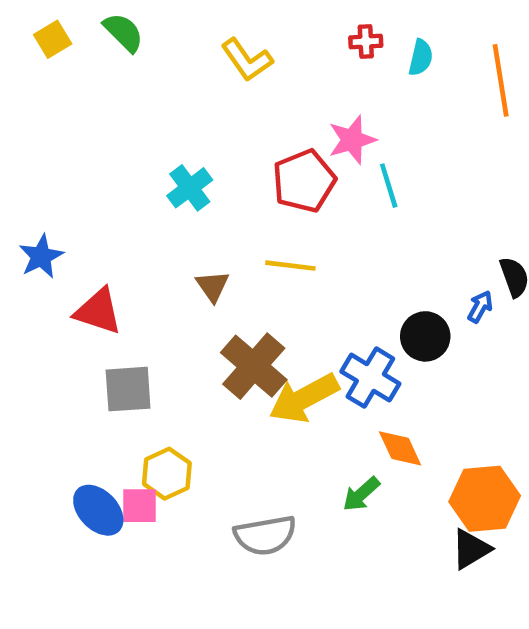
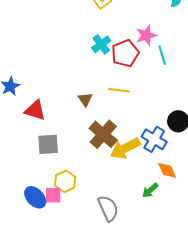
cyan cross: (190, 188) -> (101, 44), moved
gray semicircle: (265, 535) -> (108, 208), turned -104

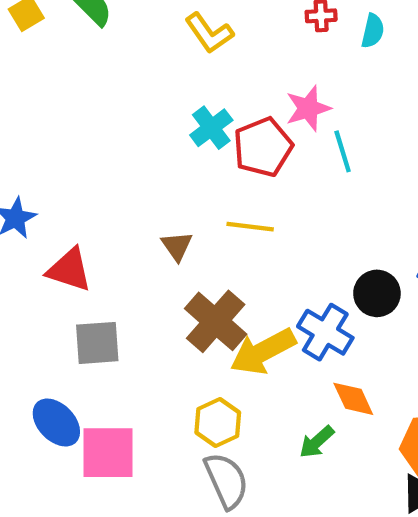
yellow hexagon: (65, 181) -> (218, 423), moved
pink square: (53, 195) -> (108, 453), size x1.6
blue ellipse: (35, 197) -> (56, 423), moved

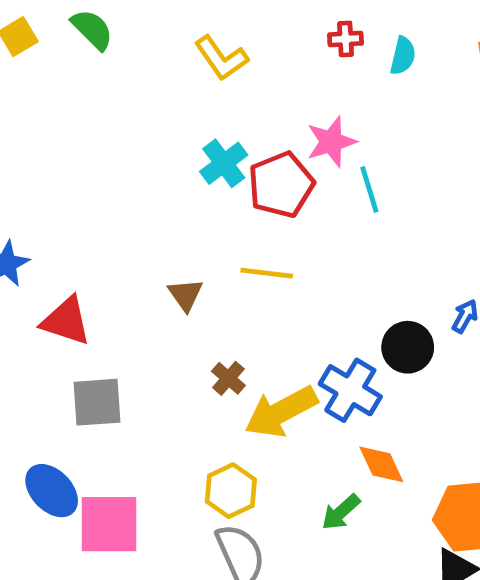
brown cross: (216, 321) -> (228, 378), size x0.5

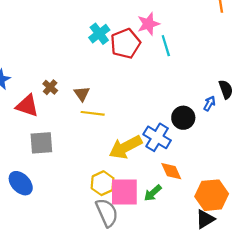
yellow line: (267, 273) -> (93, 113), moved
brown cross: (228, 378) -> (50, 87), moved
pink square: (109, 524) -> (124, 192), moved

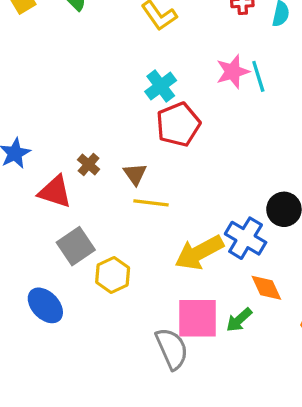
red pentagon: (125, 44) -> (178, 124), moved
cyan line: (166, 46) -> (258, 76), moved
gray square: (41, 143) -> (76, 246), turned -30
yellow hexagon: (103, 183) -> (113, 275), moved

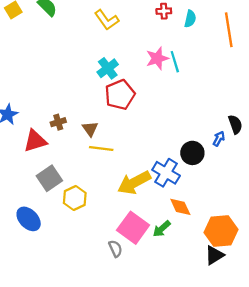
brown cross: (89, 164) -> (58, 122), turned 32
red triangle: (55, 192) -> (35, 141), turned -35
pink square: (197, 318) -> (133, 228), turned 36
gray semicircle: (172, 349) -> (115, 249), size x0.6

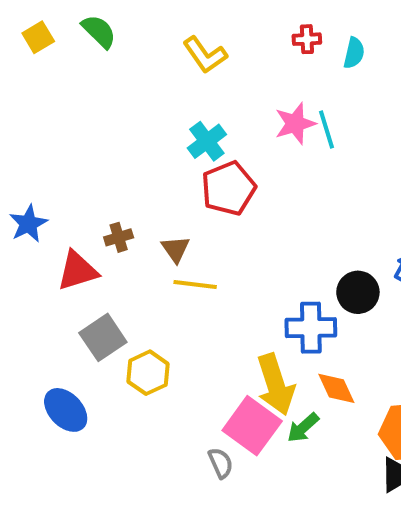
blue cross: (166, 173) -> (311, 328), turned -32
yellow arrow: (134, 183) -> (276, 384), moved, turned -80

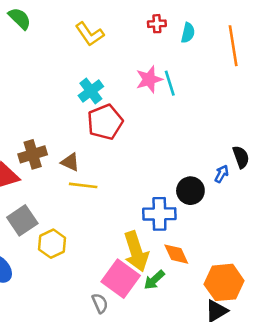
brown cross: (119, 237) -> (33, 154), size x1.5
brown triangle: (176, 249) -> (70, 162), turned -30

